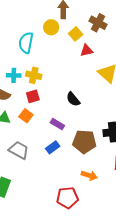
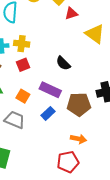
orange square: (26, 116) -> (23, 96), moved
purple rectangle: (57, 124) -> (50, 90), size x1.5
orange arrow: (89, 175) -> (78, 139), moved

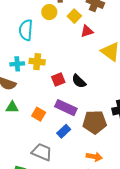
red square: (23, 65) -> (58, 79), moved
gray trapezoid: (15, 120) -> (42, 152), moved

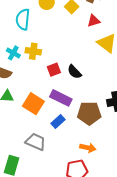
red triangle: (87, 31) -> (94, 21), moved
cyan cross: (17, 64) -> (13, 53), turned 32
orange square: (39, 114) -> (33, 104), size x1.5

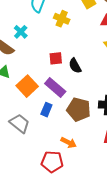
yellow cross: (33, 51) -> (62, 19), moved
blue rectangle: (58, 122) -> (46, 110), turned -40

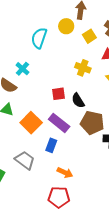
yellow cross: (62, 19) -> (83, 68), moved
brown pentagon: (79, 109) -> (92, 123), moved
orange arrow: (69, 143) -> (65, 173), moved

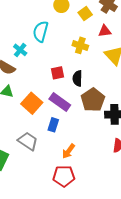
cyan semicircle: (39, 38) -> (41, 31), moved
black semicircle: (78, 100) -> (77, 78), turned 35
brown pentagon: (92, 123) -> (93, 100), turned 30
orange arrow: (65, 173) -> (69, 151), turned 105

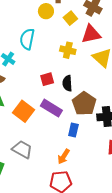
red triangle: (105, 31) -> (91, 34), size x1.5
blue rectangle: (53, 125) -> (73, 130), moved

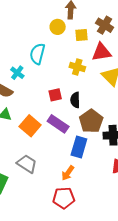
yellow square: (70, 18) -> (82, 35), turned 32
blue rectangle: (73, 130) -> (79, 147), size x1.5

